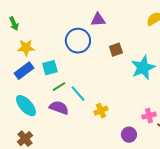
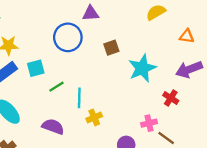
green line: (59, 87) -> (56, 87), moved
cyan line: (78, 94) -> (79, 98), moved, turned 42
purple semicircle: (59, 108) -> (53, 127), moved

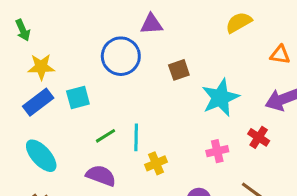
green line: (56, 87) -> (105, 136), moved
pink cross: (149, 123) -> (217, 151), moved

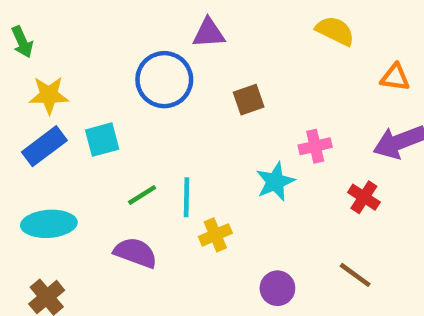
yellow semicircle: (239, 23) -> (335, 31), turned 56
cyan star: (220, 98) -> (275, 182), moved, size x0.7
pink cross: (217, 151) -> (315, 146), moved
cyan ellipse: (41, 156) -> (49, 224), turned -52

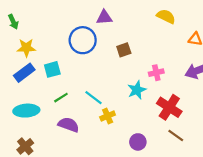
green line: (142, 195) -> (61, 98), moved
cyan line: (186, 197) -> (93, 98), turned -54
red cross: (364, 197) -> (169, 107), moved, size x1.6

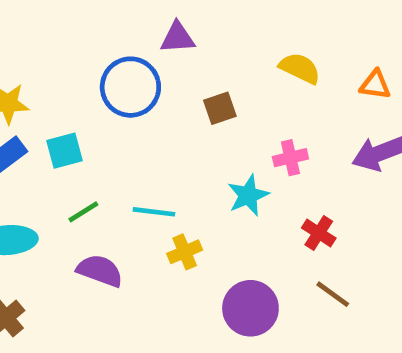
yellow semicircle: (166, 16) -> (300, 68), moved
cyan line: (93, 98) -> (154, 212), turned -30
red cross: (169, 107) -> (319, 233), size x0.6
purple circle: (138, 142) -> (250, 308), size x1.5

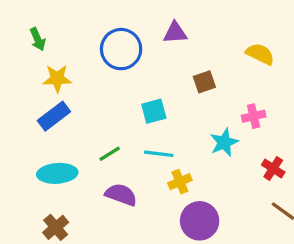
blue circle: (130, 87) -> (121, 49), moved
cyan square: (65, 151) -> (154, 111), moved
purple circle: (250, 308) -> (200, 221), moved

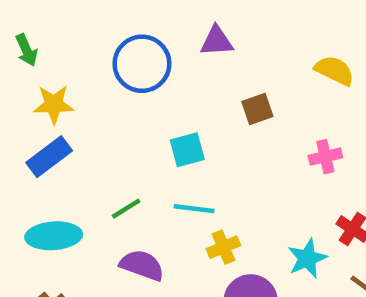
cyan star: (224, 142) -> (307, 258), moved

